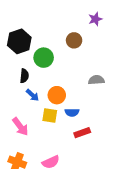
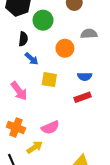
gray semicircle: (96, 80) -> (89, 34), moved
orange circle: (57, 95) -> (65, 48), moved
blue semicircle: (72, 112) -> (85, 76), moved

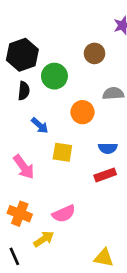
black semicircle: (23, 39) -> (24, 91), moved

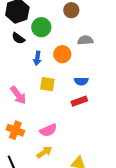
black semicircle: (24, 91) -> (18, 38), turned 120
blue arrow: (40, 126) -> (37, 58), moved, turned 56
yellow arrow: (44, 239) -> (44, 152), moved

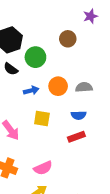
gray semicircle: (85, 40) -> (84, 87), moved
blue arrow: (37, 58) -> (31, 90), turned -112

